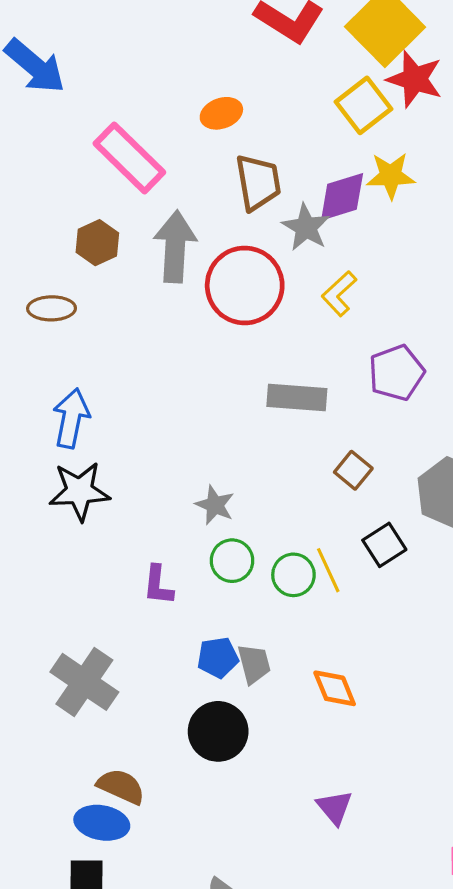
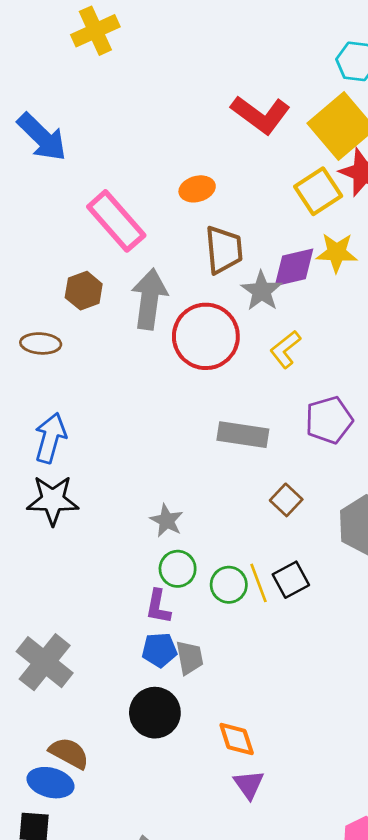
black square: (384, 545) -> (291, 580), moved
purple L-shape: (158, 585) -> (158, 607), moved
orange diamond: (335, 688) -> (237, 739), moved

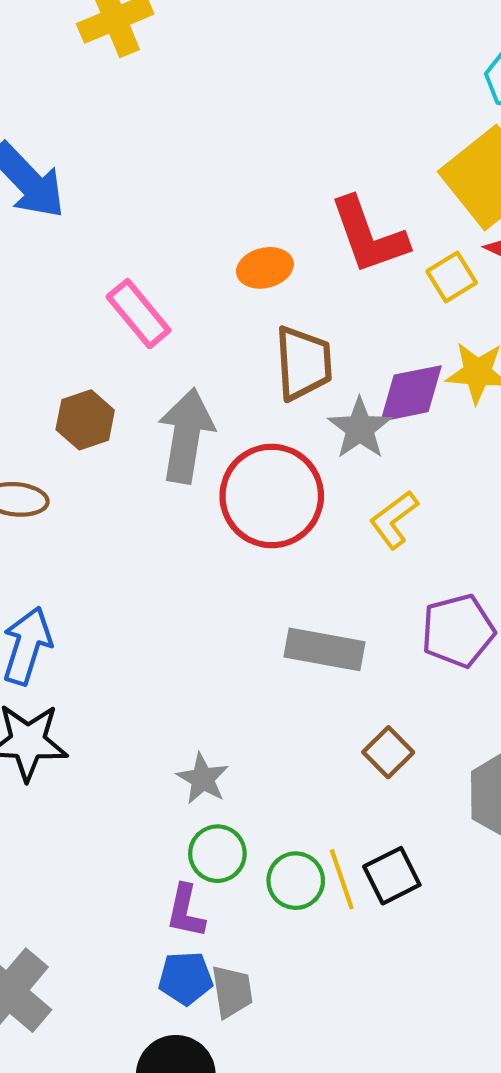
red L-shape: (261, 115) -> (369, 235), moved, turned 32
yellow square: (318, 191) -> (452, 277), size x0.7
pink rectangle: (116, 221) -> (139, 314), size x0.7

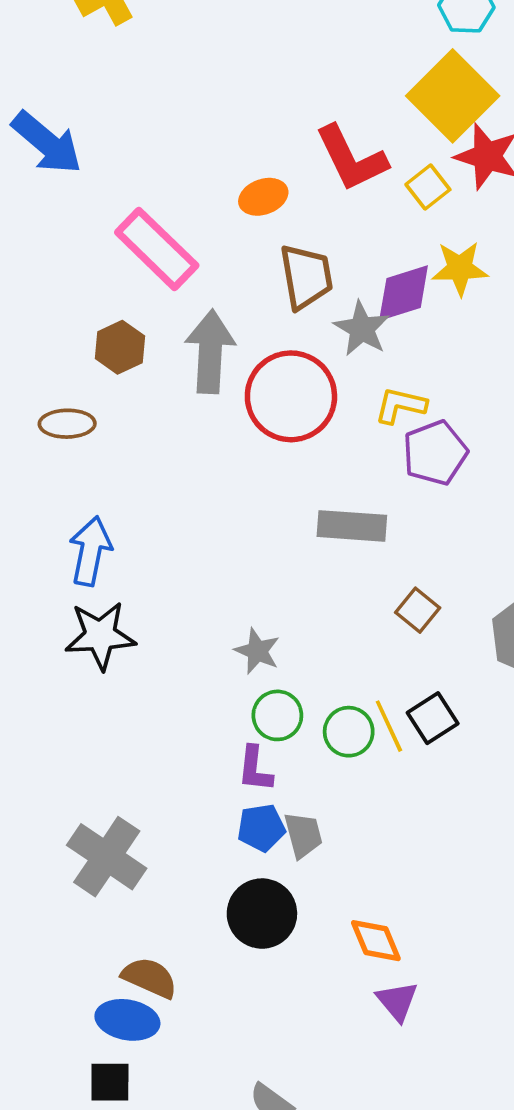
pink rectangle: (139, 314) -> (157, 249), size x1.4
yellow L-shape: (394, 520) -> (400, 405), turned 56
purple pentagon: (458, 631) -> (435, 453), moved

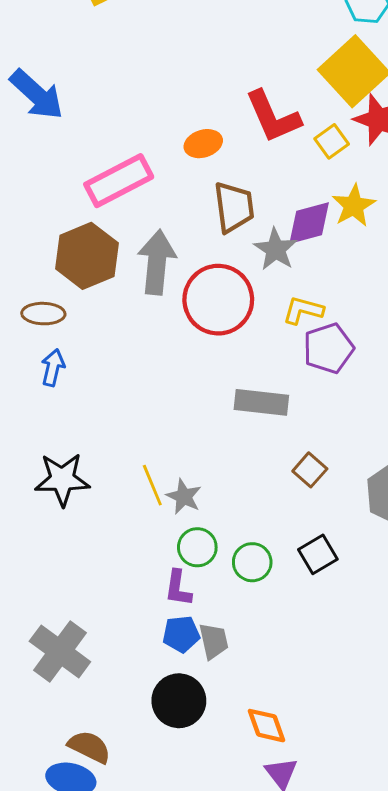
pink rectangle: (157, 249) -> (119, 181), turned -74
yellow star: (460, 268) -> (354, 206), turned -30
brown hexagon: (120, 347) -> (87, 256), size x1.6
blue arrow: (90, 551) -> (53, 368), moved, size x0.7
yellow line: (389, 726) -> (152, 485), moved

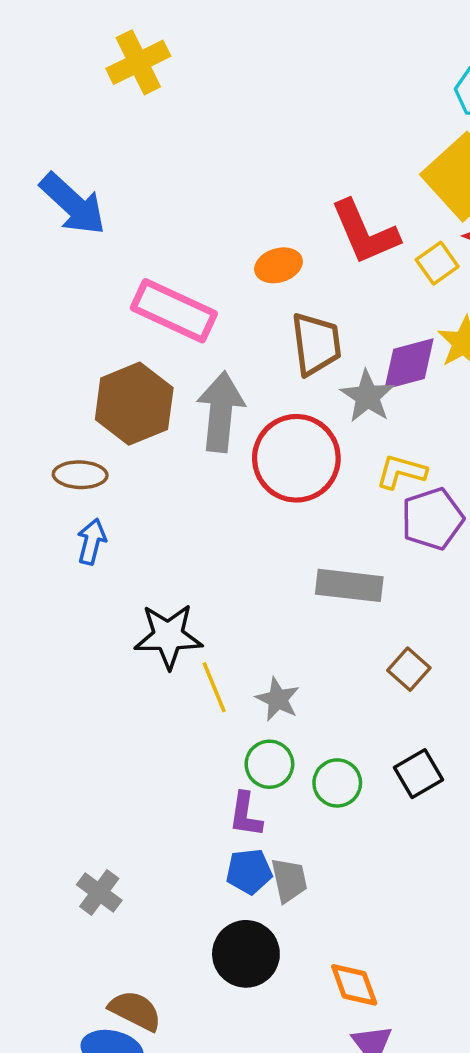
pink rectangle: (119, 181) -> (174, 311), turned 52
black star: (62, 479) -> (168, 636), moved
gray star: (184, 497) -> (278, 699), moved
gray cross: (60, 651) -> (99, 892), size x0.6

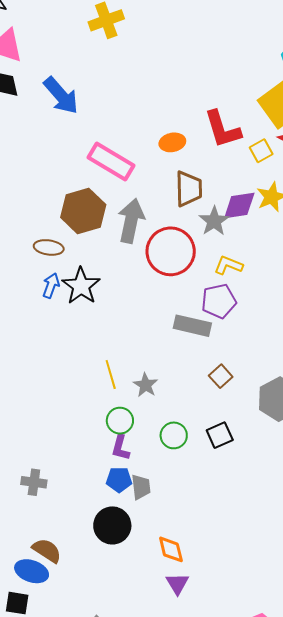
purple pentagon: (432, 519) -> (219, 301), moved
black star: (168, 636) -> (81, 286), moved, turned 30
green circle: (269, 764) -> (120, 421), moved
gray cross: (99, 892) -> (34, 482), turned -35

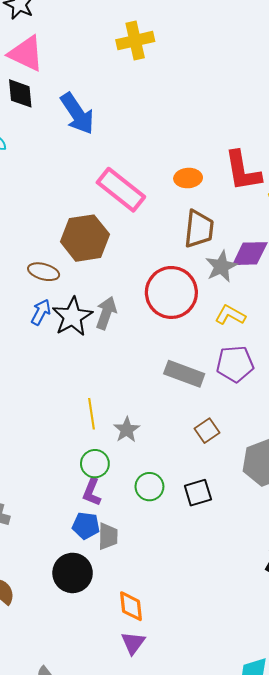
gray arrow: (131, 221) -> (106, 313), moved, size x0.7
purple pentagon: (219, 301) -> (235, 364), moved

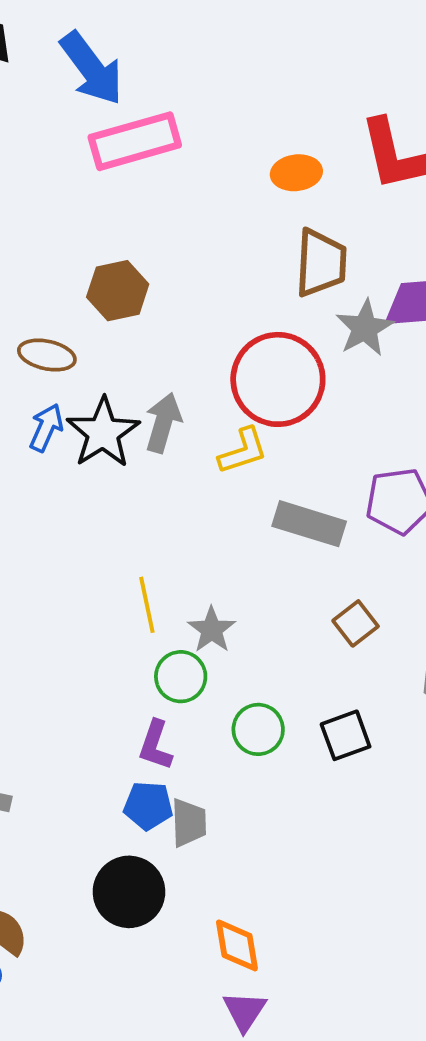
pink rectangle: (121, 190) -> (135, 141), moved, turned -51
brown hexagon: (85, 238) -> (118, 291), size x0.7
yellow L-shape: (230, 315) -> (243, 451), moved, turned 136
green circle: (95, 464) -> (181, 677), moved

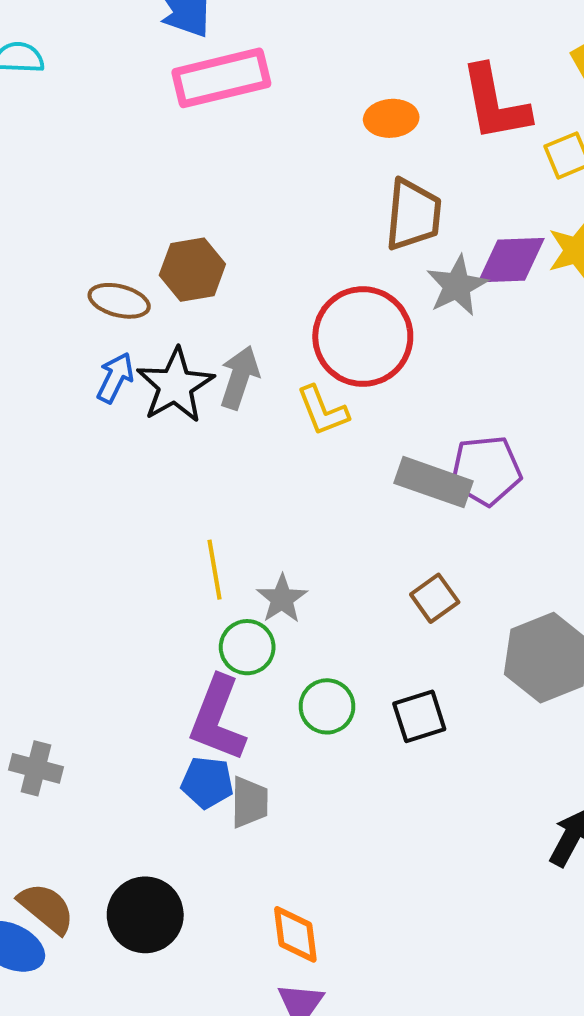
brown hexagon: (118, 291) -> (192, 270), moved
yellow L-shape: (243, 451) -> (323, 411), turned 84
gray rectangle: (309, 524) -> (433, 482), moved
purple L-shape: (155, 745) -> (218, 719), size x1.6
black circle: (129, 892) -> (145, 915), moved

